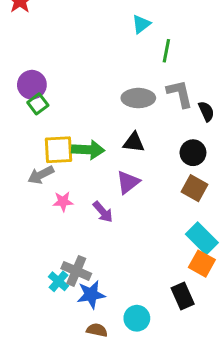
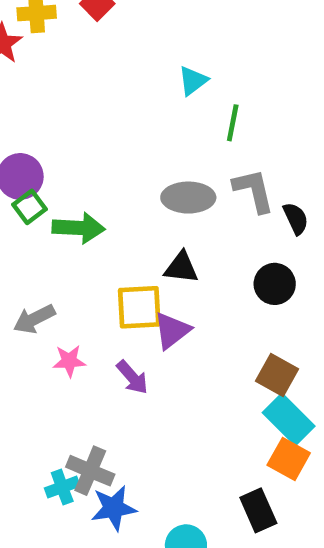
yellow square: (59, 150) -> (139, 307), moved
green arrow: (88, 150) -> (79, 228), moved
brown square: (194, 188) -> (277, 375), moved
cyan cross: (59, 281) -> (62, 487), turned 30

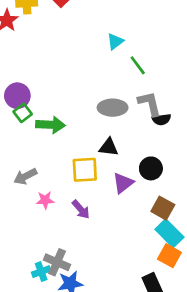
green line: (233, 123) -> (138, 65), turned -48
black semicircle: (296, 219) -> (161, 119), moved, turned 108
black circle: (275, 284) -> (151, 168), moved
purple triangle: (172, 331) -> (123, 183), moved

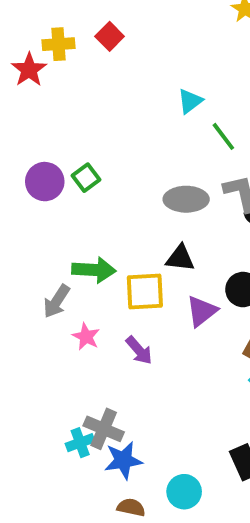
green square: (23, 113) -> (86, 178), moved
green arrow: (50, 125) -> (94, 270), moved
gray arrow: (25, 176) -> (57, 301), turned -30
pink star: (45, 200) -> (86, 337), turned 30

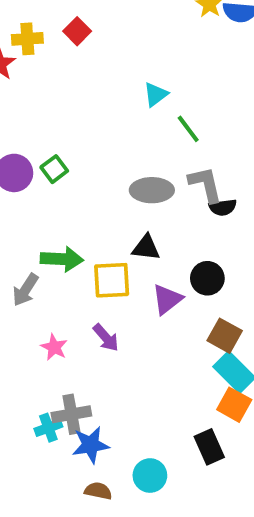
pink star: (86, 337) -> (54, 347), moved
gray cross: (104, 429) -> (71, 414), turned -33

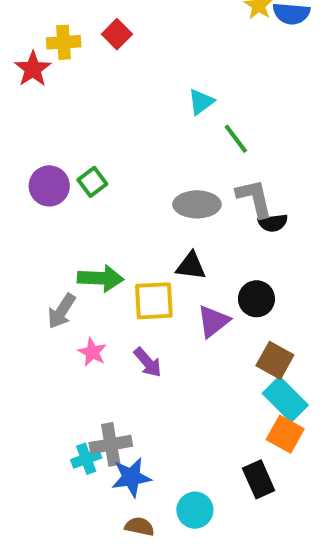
pink star: (54, 347) -> (92, 352), moved

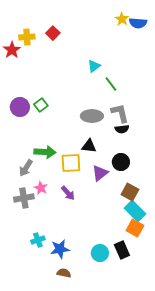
black semicircle: (273, 223) -> (122, 129), moved
gray cross: (111, 444) -> (24, 198), moved
cyan circle: (195, 510) -> (100, 253), moved

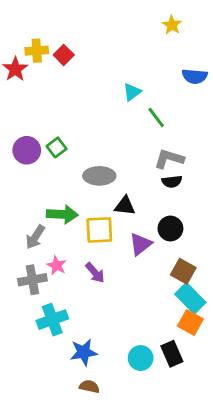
blue semicircle: (138, 23) -> (195, 76), moved
red square: (53, 33) -> (64, 55), moved
gray L-shape: (120, 113) -> (169, 159), turned -60
gray ellipse: (92, 116) -> (99, 176), moved
cyan cross: (38, 240) -> (52, 320), moved, size x1.5

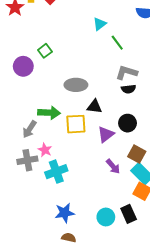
green square: (57, 147) -> (45, 51), moved
purple arrow: (95, 273) -> (113, 166), moved
cyan cross: (52, 320) -> (56, 172), moved

